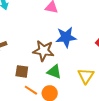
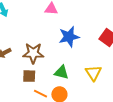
brown star: (43, 51) -> (33, 53), moved

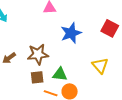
green triangle: (61, 72) -> (60, 74), moved

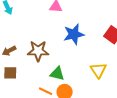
brown square: (37, 77) -> (10, 73), moved

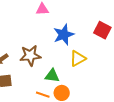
yellow triangle: (98, 70) -> (78, 58), moved, turned 42

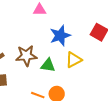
green triangle: (52, 76) -> (48, 65), moved

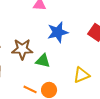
yellow triangle: (74, 60) -> (81, 75), moved

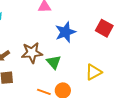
green triangle: (43, 61) -> (54, 62), turned 42

